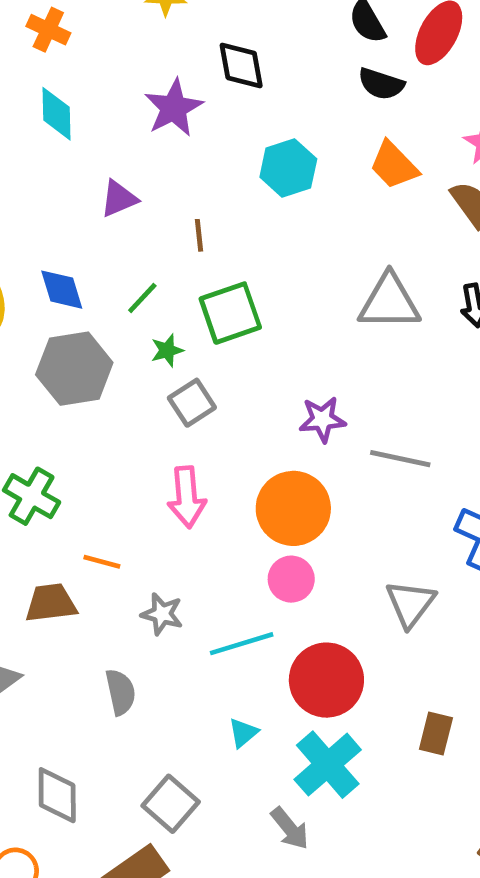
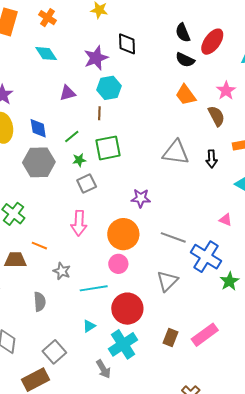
cyan diamond: (57, 114) -> (46, 54), turned -40
cyan hexagon: (288, 168) -> (109, 88), moved
gray line: (400, 459) -> (173, 237), moved

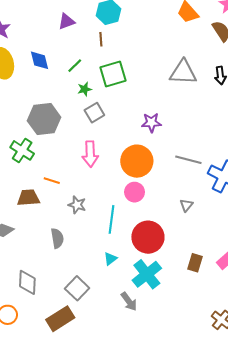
gray hexagon: (39, 162) -> (44, 119), moved
gray triangle: (167, 281) -> (186, 205), size x0.6
cyan line: (94, 288) -> (111, 219), turned -68

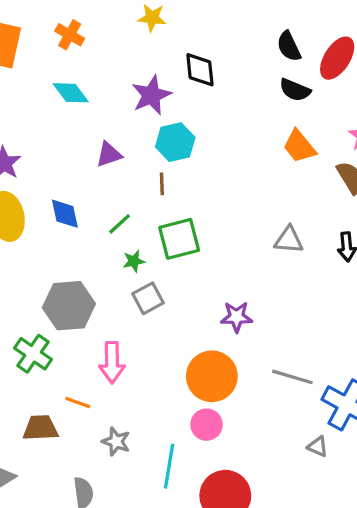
gray triangle: (183, 72) -> (289, 240), size x0.7
pink arrow: (90, 154) -> (112, 363), moved
gray triangle: (186, 205) -> (318, 447), moved, turned -48

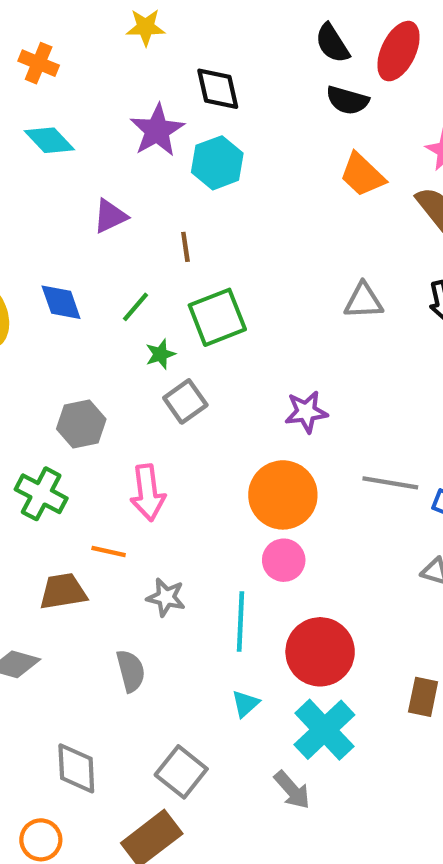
cyan hexagon: (175, 142) -> (217, 163), moved
gray hexagon: (69, 306) -> (81, 424), size x0.7

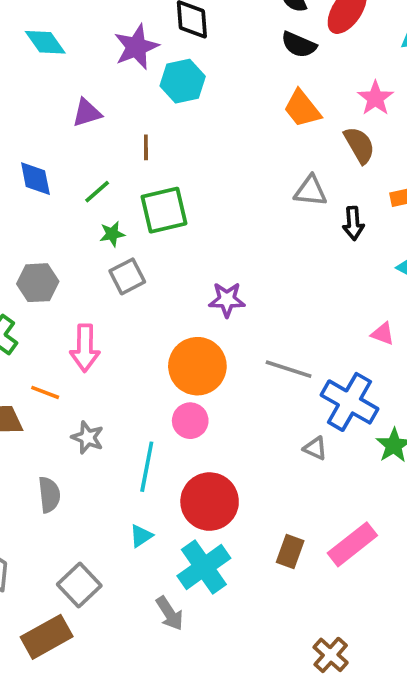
gray triangle: (363, 301) -> (311, 191), moved

